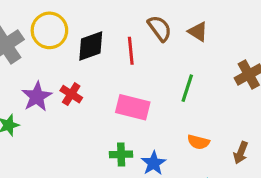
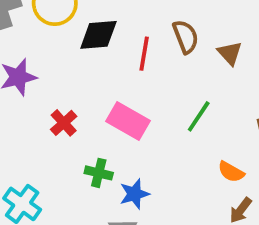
red cross: (71, 94) -> (64, 123), moved
orange semicircle: (198, 142) -> (231, 172), moved

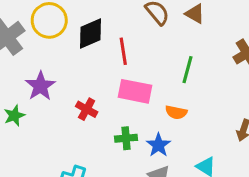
red line: (144, 54) -> (123, 51), moved
orange semicircle: (231, 172) -> (176, 112), moved

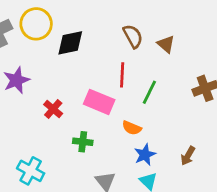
red line: (123, 51) -> (122, 75), moved
blue star: (158, 145) -> (145, 155), moved

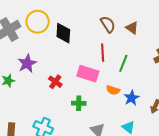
black diamond: (70, 43) -> (63, 33), turned -70
blue star: (145, 155) -> (132, 98), moved

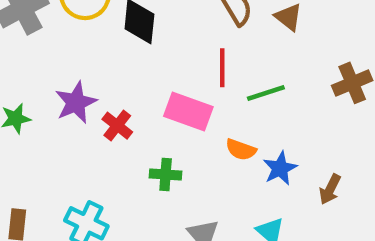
purple star: (27, 63) -> (76, 102), moved
green line: (123, 63) -> (266, 93), turned 48

